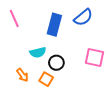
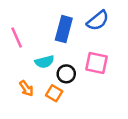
pink line: (14, 18) -> (17, 38), moved
pink square: (94, 58) -> (97, 63), moved

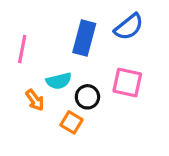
pink line: (17, 38) -> (22, 49), turned 35
orange arrow: (26, 88) -> (35, 100), moved

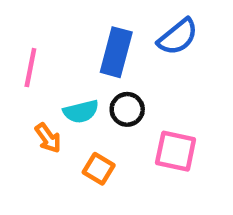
pink square: (127, 83) -> (176, 151), moved
black circle: (87, 97) -> (127, 109), moved

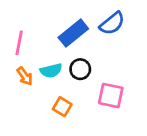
blue rectangle: (116, 52) -> (73, 33), turned 36
orange arrow: (48, 138) -> (25, 76), moved

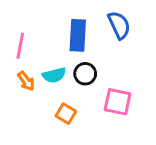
blue semicircle: (112, 23) -> (119, 25), turned -76
blue rectangle: (73, 33) -> (78, 35), turned -48

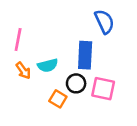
blue rectangle: (78, 35) -> (85, 55), moved
black circle: (85, 74) -> (76, 83), moved

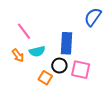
blue semicircle: (104, 22) -> (93, 17), moved, turned -120
pink line: (18, 40) -> (24, 31), moved, turned -48

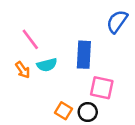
black circle: (59, 66) -> (88, 112), moved
orange square: (45, 78) -> (63, 111), moved

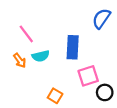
pink square: (102, 88) -> (88, 76), turned -30
black circle: (88, 112) -> (105, 92), moved

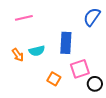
pink line: (26, 34) -> (24, 18), moved, turned -66
orange square: (55, 96) -> (54, 79), moved

